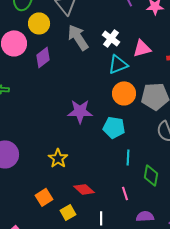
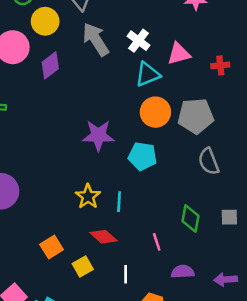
cyan line: (128, 157) -> (119, 202), moved
yellow star: (58, 158) -> (88, 196), moved

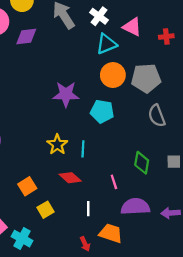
pink triangle: (179, 54) -> (132, 27), turned 42
purple diamond: (50, 65) -> (26, 37), turned 30
yellow square: (83, 266) -> (45, 210), moved
purple semicircle: (183, 272) -> (135, 207), size x1.5

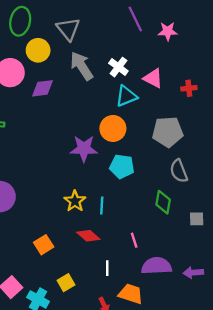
orange circle: (113, 75) -> (113, 128), moved
green diamond: (142, 163) -> (163, 202), moved
yellow square: (45, 210) -> (66, 283), moved

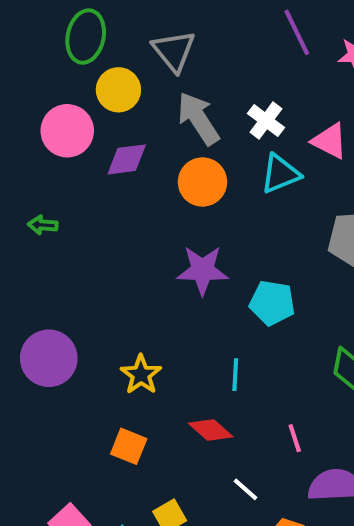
orange circle: (113, 128) -> (202, 182), moved
yellow star: (75, 201) -> (141, 375), moved
orange square: (44, 245) -> (129, 446), turned -36
white line: (107, 268) -> (246, 489), turned -48

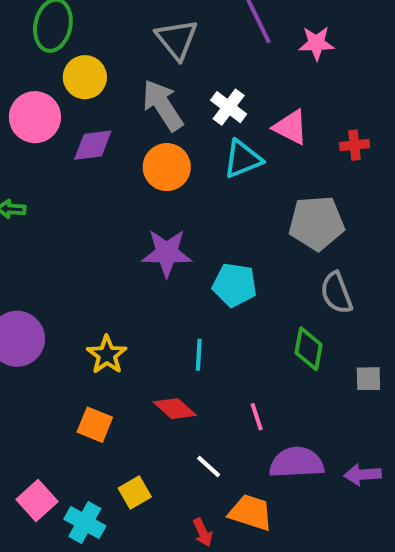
gray triangle: (174, 51) -> (177, 39), moved

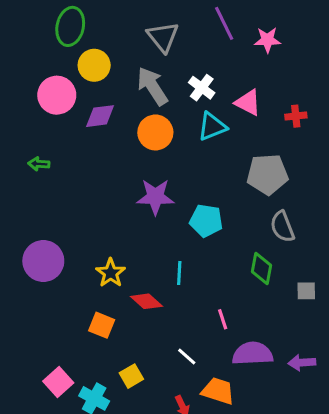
red diamond: (175, 409) -> (146, 301), moved

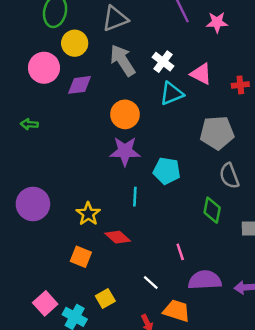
gray triangle: (163, 37) -> (115, 19), moved, turned 48
orange circle: (155, 132) -> (125, 114), moved
cyan line: (179, 273) -> (135, 197), moved

